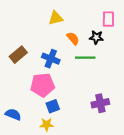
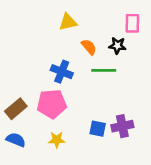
brown rectangle: (18, 55) -> (16, 109), moved
blue square: (53, 106) -> (98, 129), moved, turned 32
yellow star: (47, 125) -> (57, 140), moved

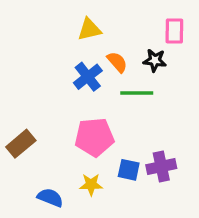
blue cross: (62, 72) -> (88, 77), moved, turned 30
pink pentagon: (52, 104) -> (94, 137), moved
blue semicircle: (16, 140) -> (50, 198), moved
yellow star: (57, 140) -> (91, 185), moved

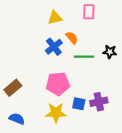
pink rectangle: (174, 31) -> (89, 12), moved
black star: (155, 60) -> (110, 52), moved
yellow star: (91, 185) -> (56, 113), size x1.5
blue semicircle: (50, 198) -> (17, 119), moved

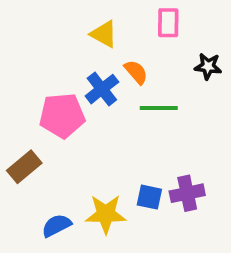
yellow triangle: (55, 18) -> (104, 34), turned 42
black star: (110, 52) -> (208, 66), moved
pink pentagon: (58, 84) -> (62, 116), moved
blue semicircle: (17, 119) -> (56, 225), moved, turned -49

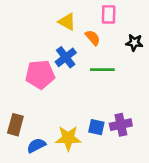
orange semicircle: (136, 72) -> (93, 38), moved
brown rectangle: (24, 167) -> (15, 125), moved, turned -35

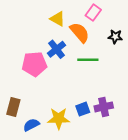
pink rectangle: (109, 14) -> (93, 13), turned 35
orange semicircle: (93, 38) -> (80, 32), size x1.5
blue square: (96, 127) -> (83, 109), turned -32

